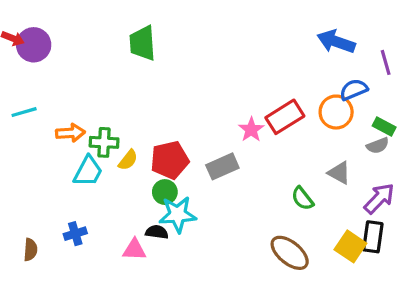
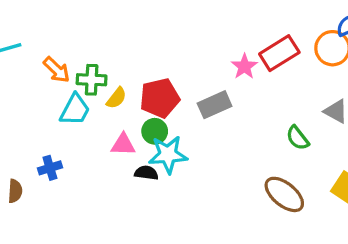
orange arrow: (70, 133) -> (57, 70), turned 48
blue cross: (75, 234) -> (50, 168), moved
pink triangle: (134, 250) -> (123, 145), moved

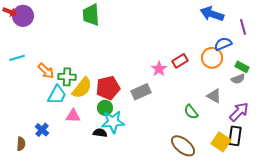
red rectangle: (279, 53) -> (180, 61), size x0.7
yellow semicircle: (116, 98) -> (82, 88), size x1.6
pink triangle: (123, 145) -> (73, 116), moved
blue cross: (50, 168) -> (42, 130), turned -32

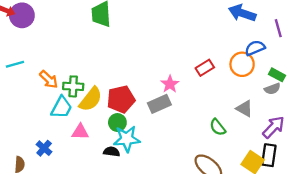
pink star: (159, 69) -> (170, 84), moved

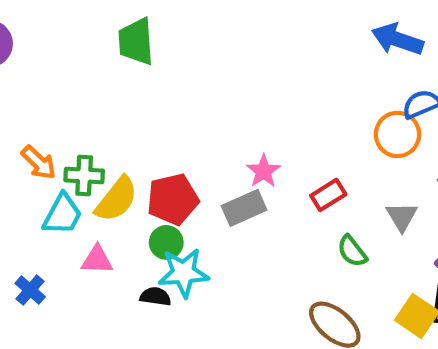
red rectangle: (205, 68) -> (328, 195), moved
gray triangle: (244, 109) -> (402, 217), turned 30

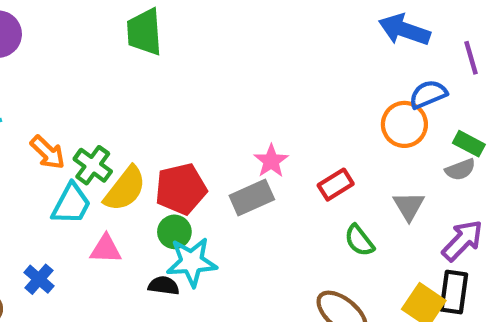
green cross: (84, 175) -> (93, 165), turned 33

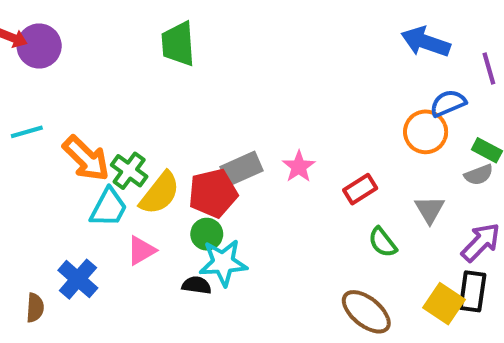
orange arrow: (48, 152) -> (86, 158), size x1.4
gray rectangle: (252, 197) -> (242, 169), moved
pink triangle: (106, 249) -> (141, 250), turned -32
blue cross: (39, 279) -> (78, 279), size x1.4

